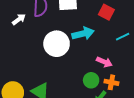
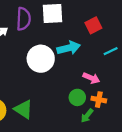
red square: (106, 12) -> (93, 25), turned 35

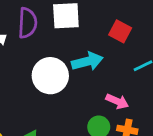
red square: (93, 25) -> (120, 31), turned -35

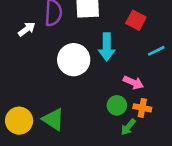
cyan arrow: (87, 61) -> (107, 47), turned 104

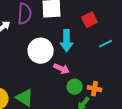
red square: (136, 20) -> (90, 20), turned 35
pink arrow: (133, 83) -> (62, 69), moved

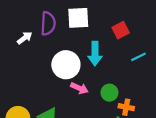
pink arrow: (62, 69) -> (79, 88), moved
green circle: (75, 87) -> (109, 93), moved

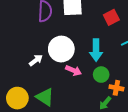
white arrow: (25, 38) -> (36, 60), moved
cyan arrow: (95, 54) -> (96, 50), moved

